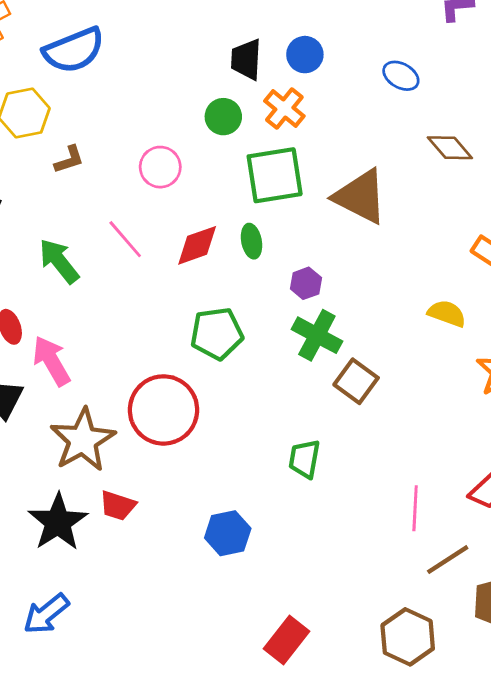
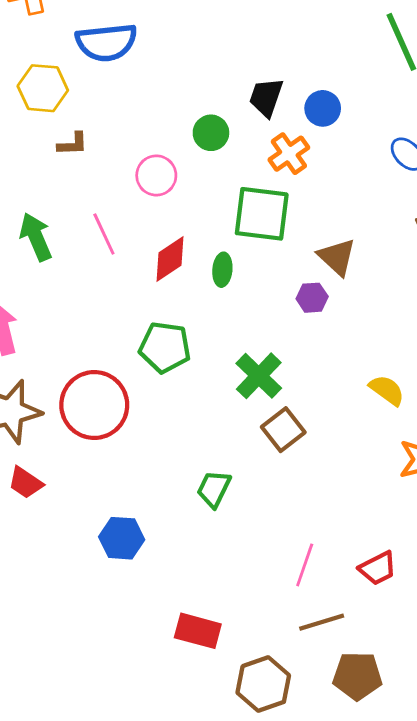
green circle: (223, 117) -> (211, 133), moved
brown triangle: (360, 197) -> (337, 257), size x0.7
red diamond: (197, 245) -> (170, 259), turned -30
purple hexagon: (306, 283) -> (312, 298), moved
red rectangle: (286, 640) -> (198, 631), moved, turned 51

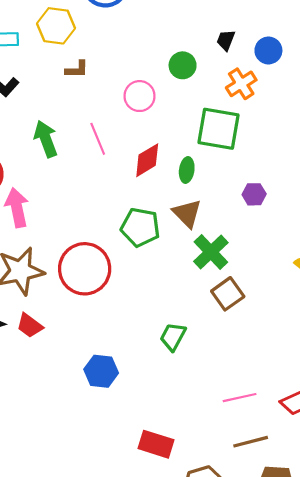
black trapezoid: (266, 97) -> (226, 40), size x0.7
brown triangle: (337, 257) -> (187, 213), moved
pink line: (305, 565) -> (240, 398), turned 56

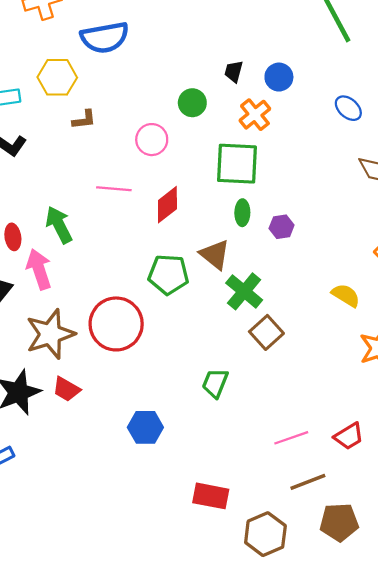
green arrow: (46, 139) -> (59, 225), moved
pink line: (98, 139) -> (114, 189), turned -56
green ellipse: (187, 170) -> (242, 213), moved

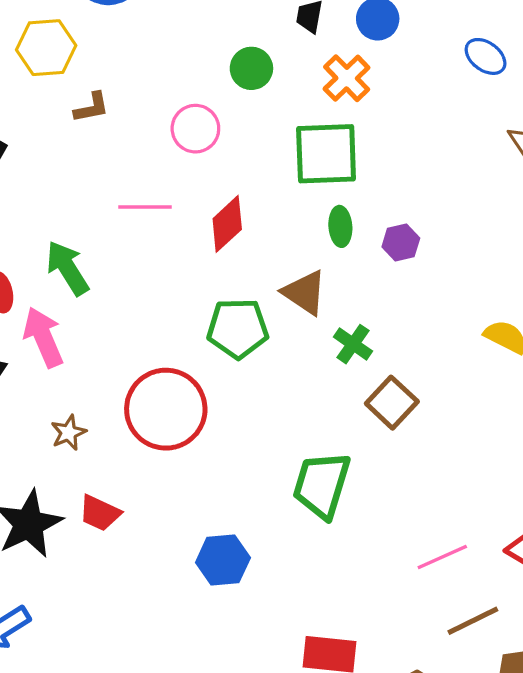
green cross: (244, 291) -> (353, 344), size x0.7
brown star: (50, 334) -> (69, 433), size x0.5
green trapezoid: (215, 383) -> (322, 485), size x1.5

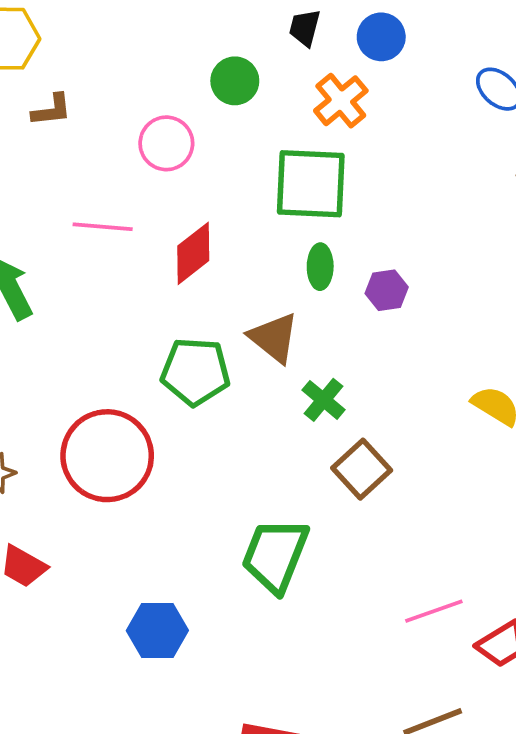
pink line: (442, 557) -> (434, 611), moved

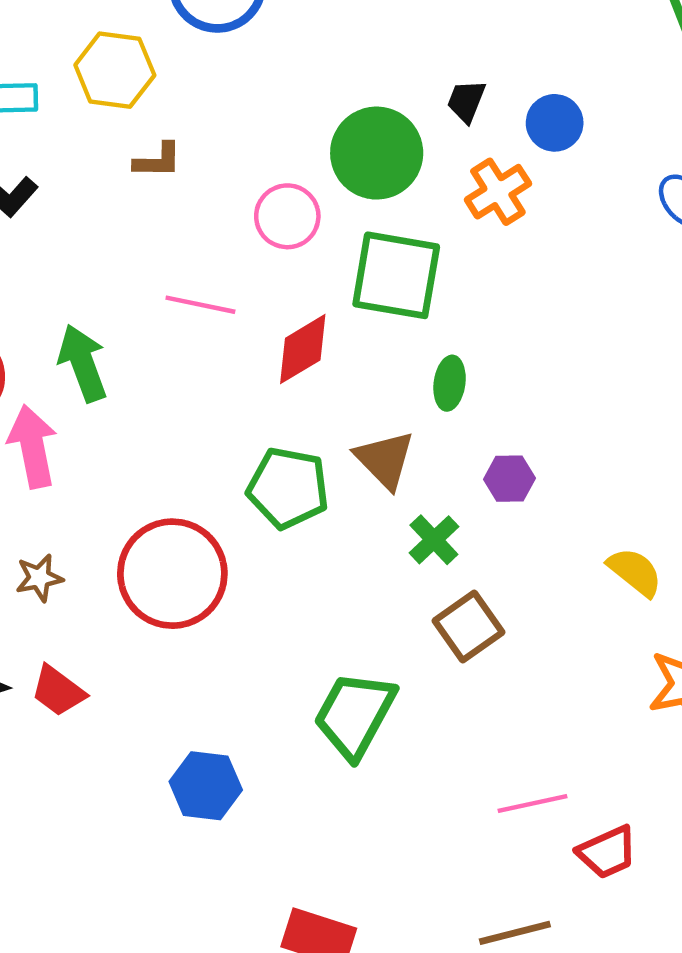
green circle: (235, 81) -> (377, 153), size x1.6
green square: (311, 184) -> (396, 275), moved
purple hexagon: (387, 290) -> (509, 479), moved

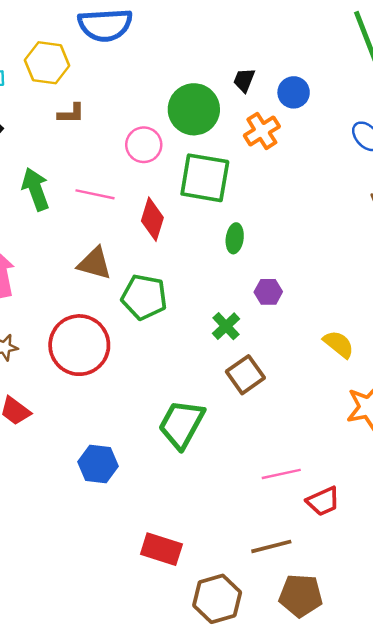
red diamond: (303, 349) -> (152, 219), turned -42
green arrow: (83, 363) -> (36, 189), moved
brown triangle: (385, 460) -> (95, 263), moved, turned -30

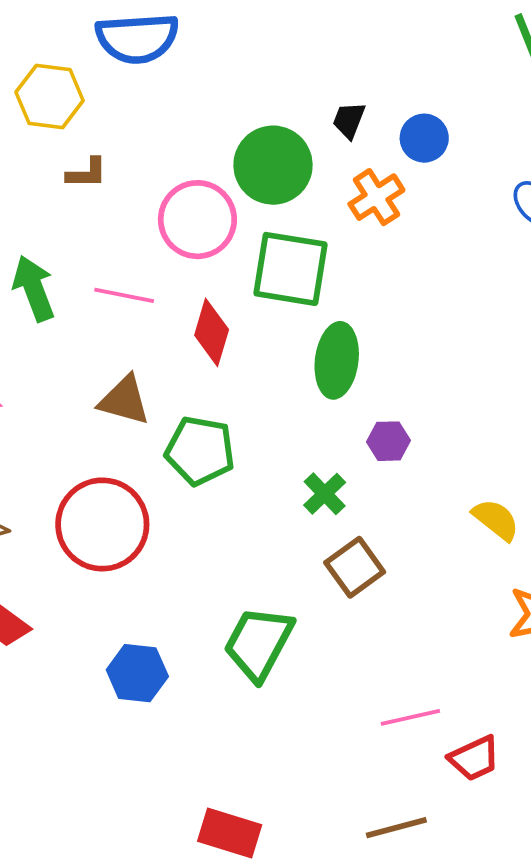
pink circle: (144, 145) -> (197, 220), size x1.4
green ellipse: (235, 238) -> (337, 360), size x1.6
blue hexagon: (98, 464) -> (137, 673), moved

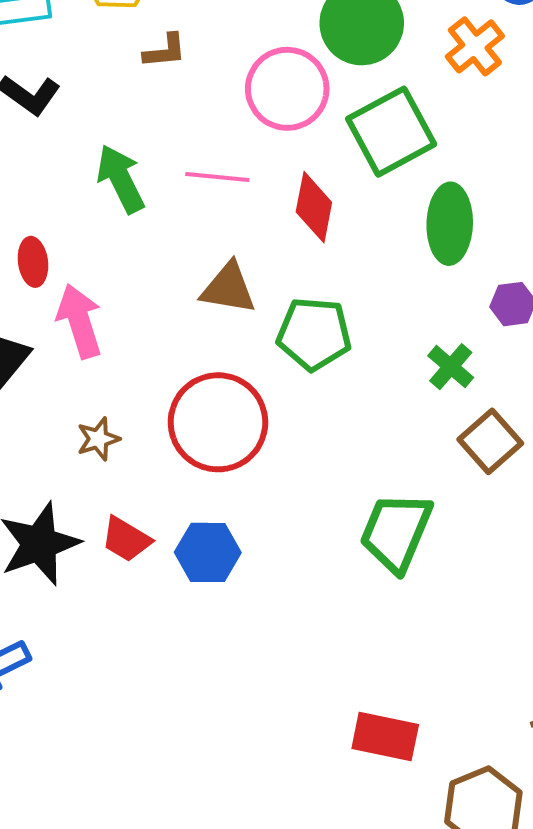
green square: (290, 269) -> (391, 132), turned -32
blue hexagon: (137, 673) -> (208, 552), moved

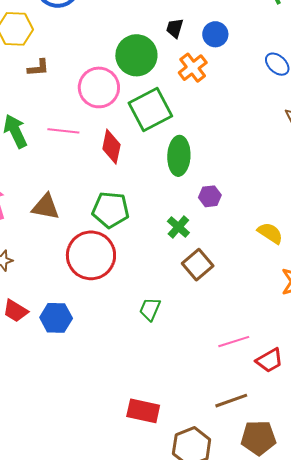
brown triangle: (228, 288) -> (46, 207), moved
red circle: (218, 422) -> (91, 255), moved
green trapezoid: (396, 532) -> (150, 309), size x0.6

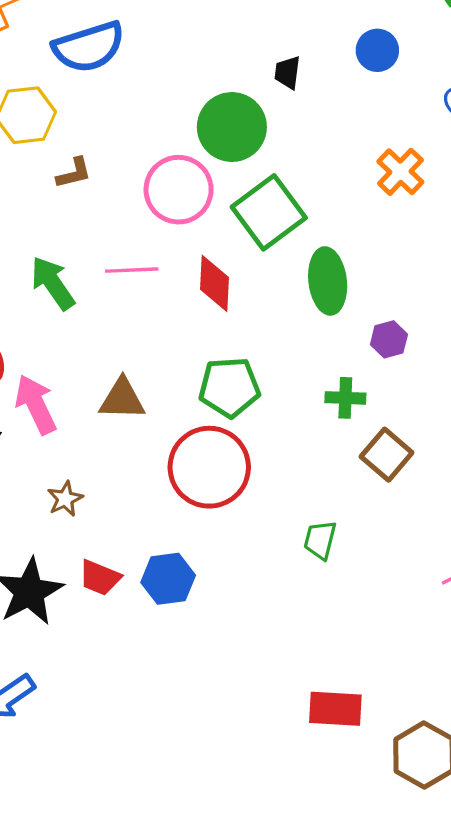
blue circle: (215, 34) -> (377, 50), moved
orange cross: (193, 68) -> (400, 172), moved
green cross: (178, 227) -> (345, 398), turned -30

